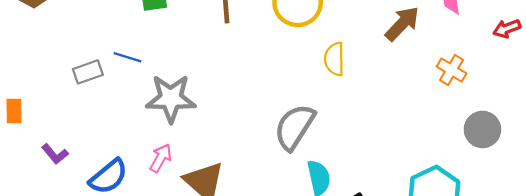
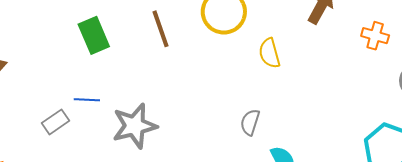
gray semicircle: (294, 127) -> (250, 122), size x0.6

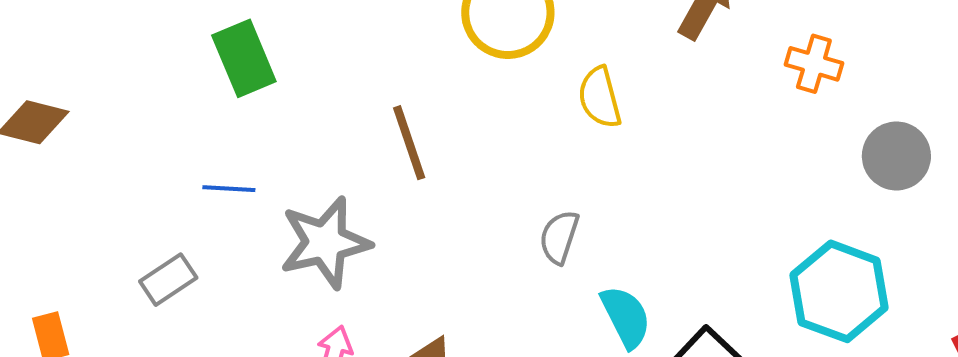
brown line: (161, 29) -> (409, 143), moved
gray rectangle: (55, 122) -> (168, 280), moved

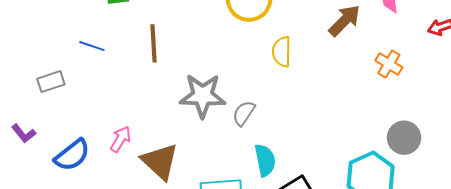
brown line: (409, 143) -> (154, 43), moved
gray circle: (896, 156) -> (404, 138), moved
gray star: (325, 242) -> (203, 96), moved

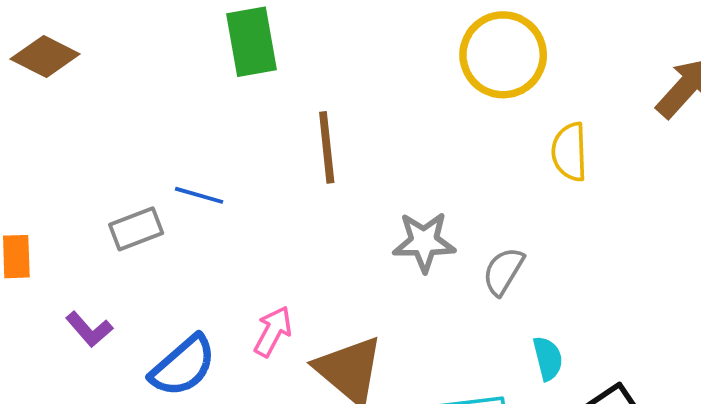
blue line: (92, 46) -> (199, 195), moved
gray star: (203, 96) -> (424, 242), size x0.7
cyan semicircle: (265, 160) -> (548, 358), size x0.7

